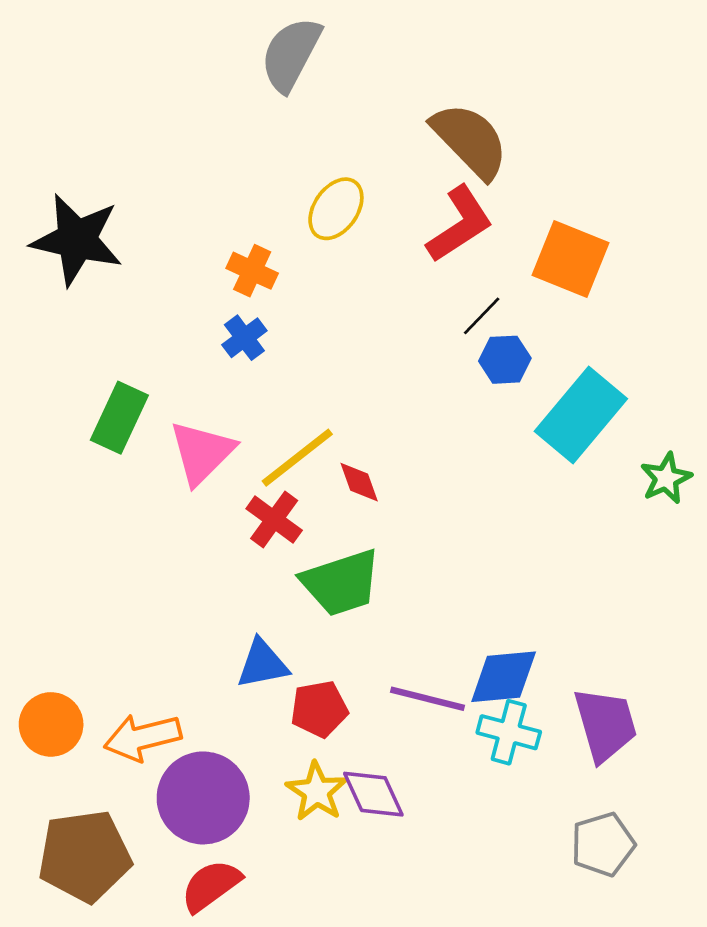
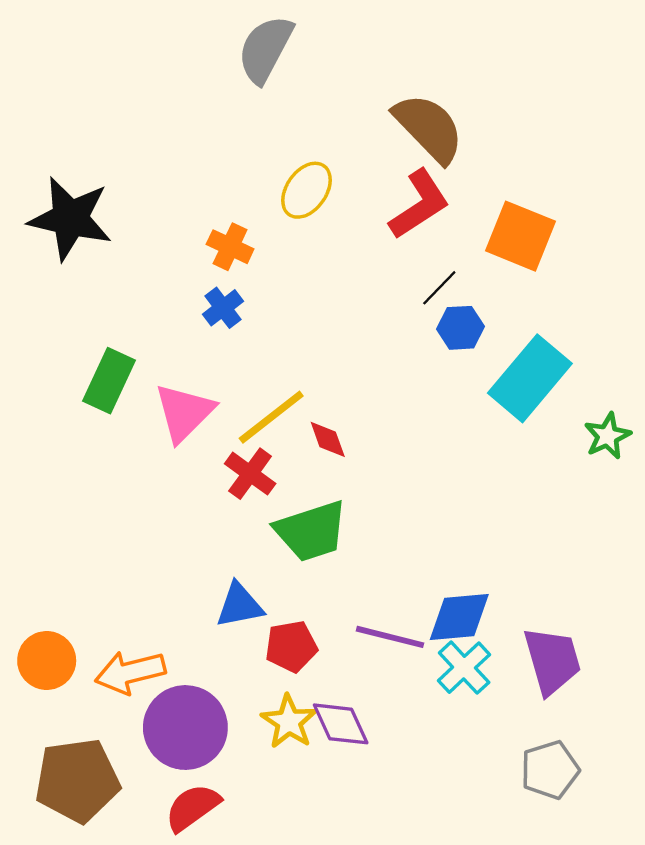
cyan cross: (509, 732) -> (464, 668), turned 32

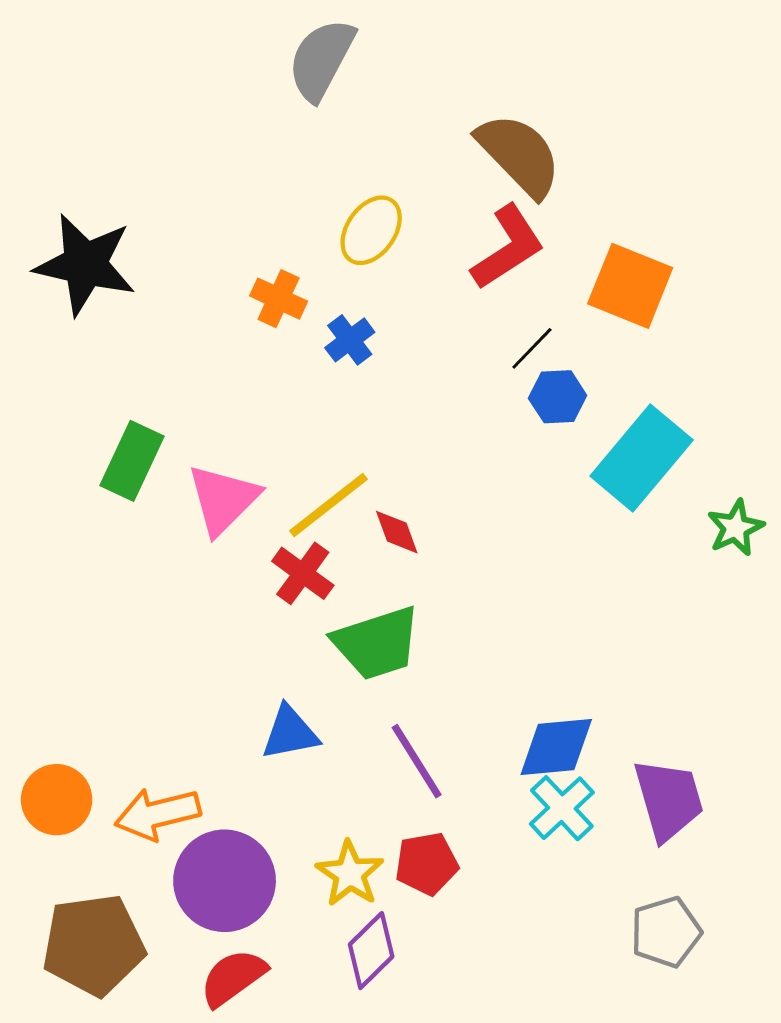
blue cross: (223, 308) -> (350, 340), moved
purple line: (390, 637) -> (417, 761), moved, turned 44
red pentagon: (291, 646) -> (427, 864), moved
purple diamond: (341, 724) -> (371, 951), moved, turned 70

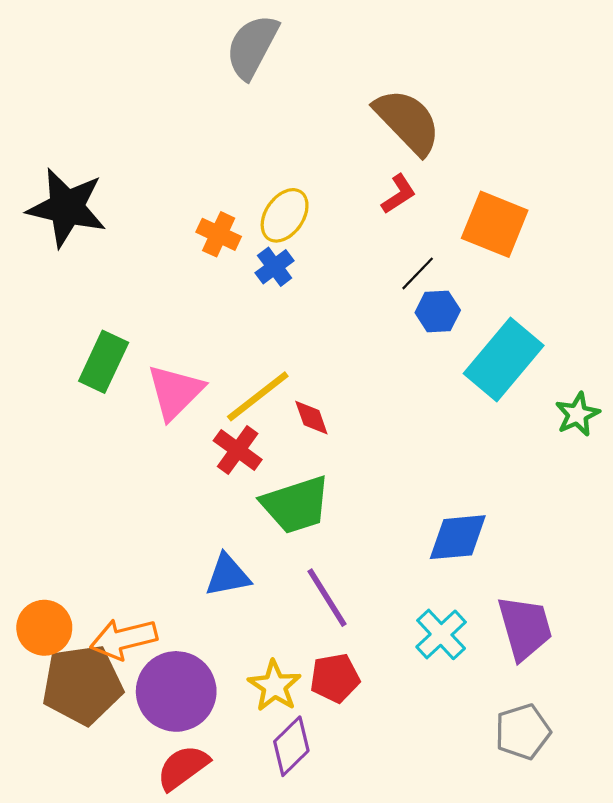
yellow ellipse: (371, 230) -> (285, 215), moved
red L-shape: (508, 247) -> (399, 194), size x0.6
blue diamond: (556, 747) -> (458, 537), moved
brown pentagon: (94, 945) -> (82, 685), moved

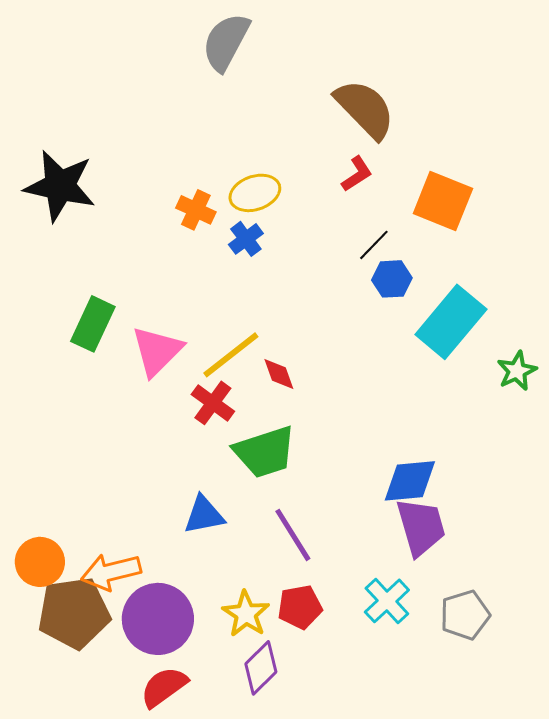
yellow ellipse: (285, 215) -> (255, 193), turned 36
purple trapezoid: (525, 628) -> (421, 527), moved
cyan cross: (441, 634) -> (387, 601), moved
gray pentagon: (523, 732) -> (465, 615), moved

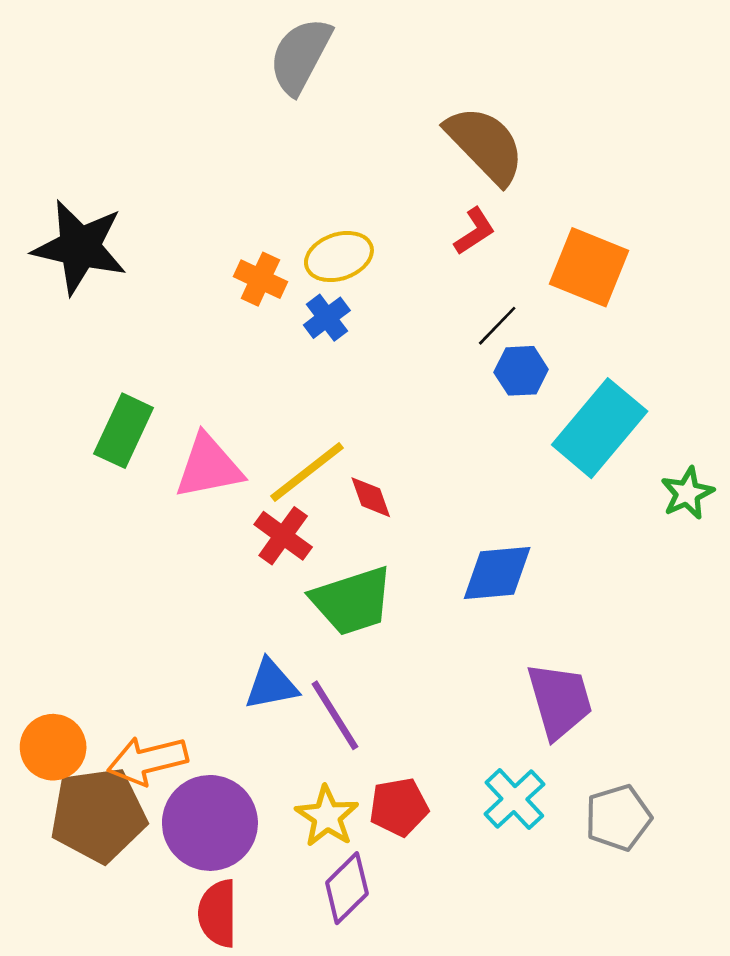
pink triangle: (157, 351) -> (209, 467), turned 34
blue diamond: (410, 481) -> (497, 573), moved
purple line: (293, 535) -> (335, 715), moved
red semicircle: (164, 687) -> (218, 913), turned -54

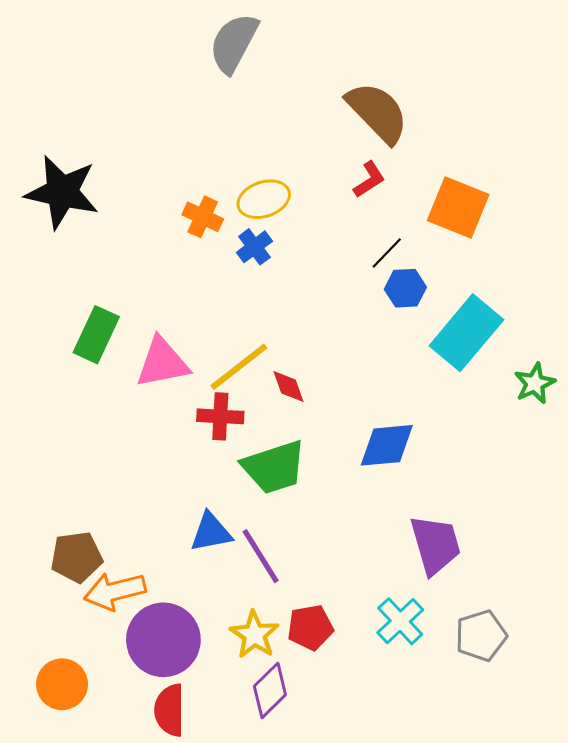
red cross: (283, 536) -> (220, 416), turned -33
orange circle: (53, 747) -> (62, 684), moved
brown pentagon: (98, 815) -> (77, 557), moved, size x0.7

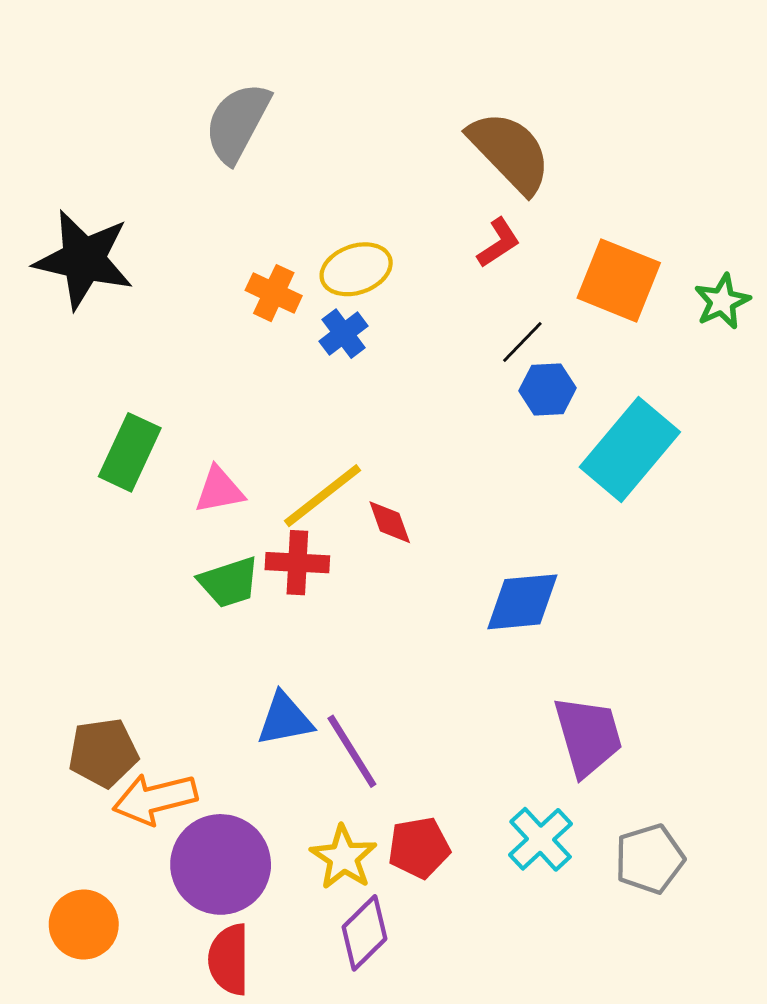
gray semicircle: (234, 43) -> (237, 123), moved
pink triangle: (162, 363) -> (219, 490), size x0.7
green star: (535, 383) -> (722, 301), moved
green trapezoid: (274, 467) -> (229, 582), moved, size x0.7

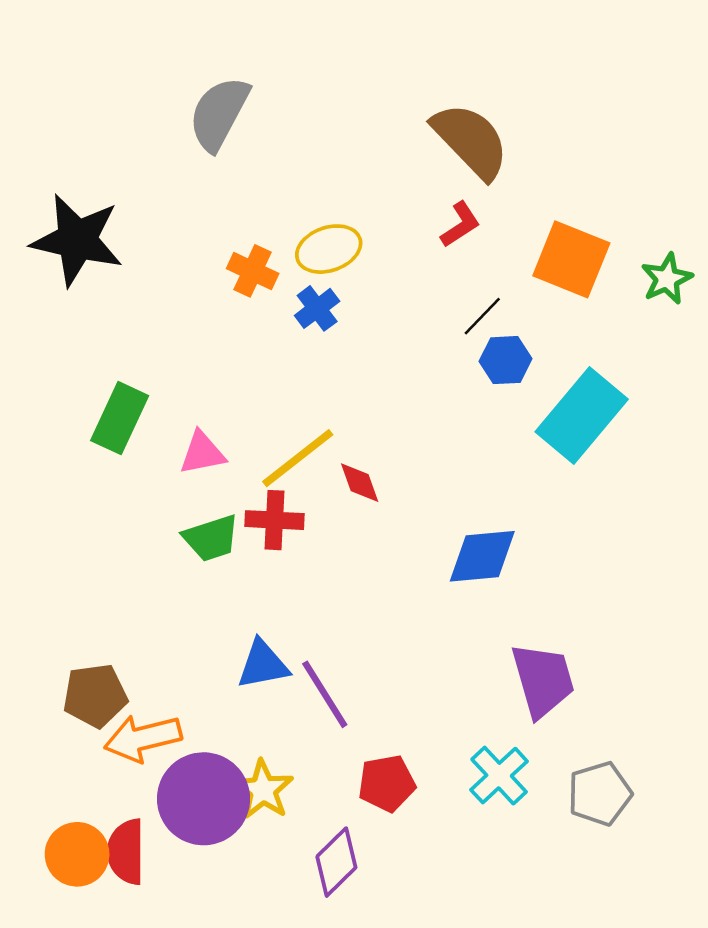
yellow star: (344, 857) -> (263, 790), moved
red semicircle: (229, 959) -> (126, 852), moved

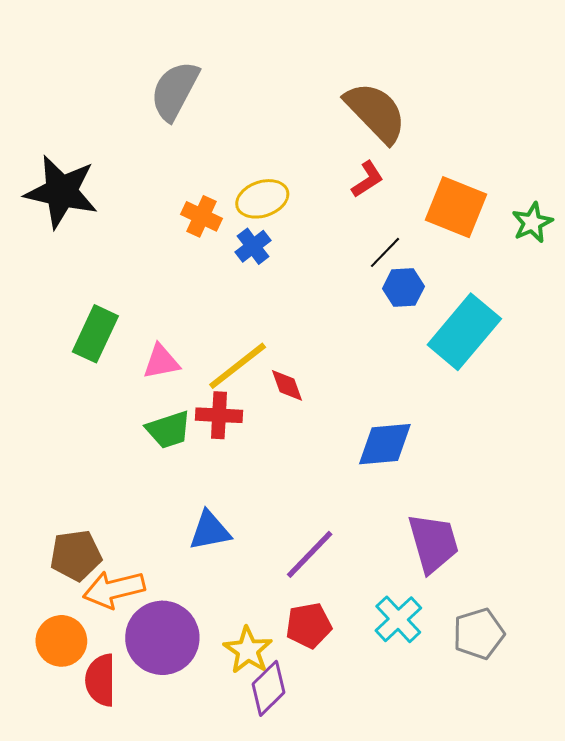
purple line: (325, 694) -> (310, 554), moved, turned 76
yellow star: (263, 790) -> (248, 650), moved
orange circle: (77, 854) -> (61, 641), moved

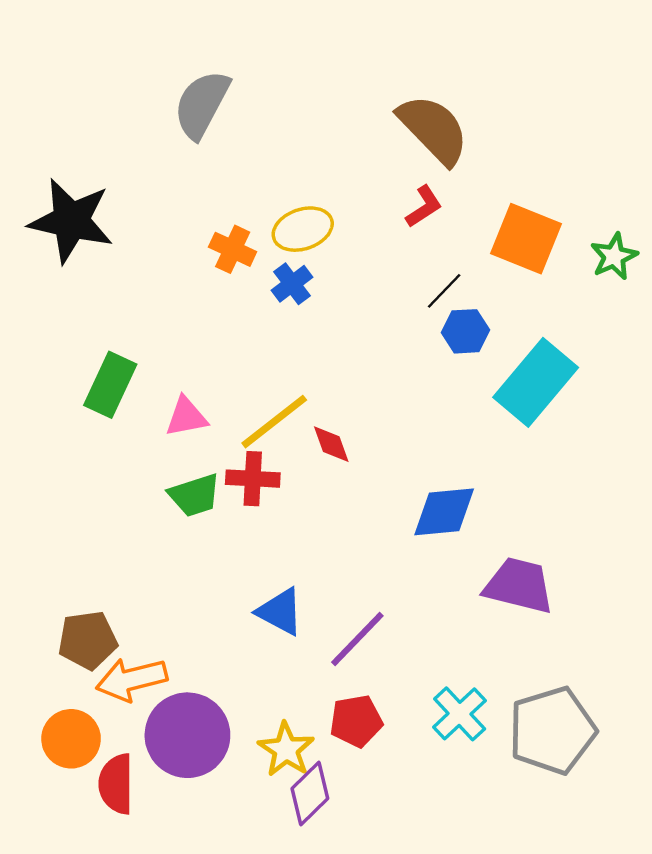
blue triangle: (210, 531) -> (280, 612), moved, turned 39
purple trapezoid: (433, 543) -> (519, 586), moved, turned -60
gray pentagon: (479, 634) -> (552, 730), size x1.5

